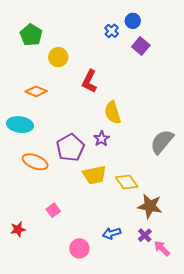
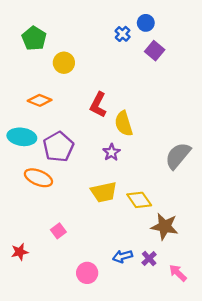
red L-shape: (89, 81) -> (98, 105), moved
purple pentagon: (70, 148) -> (58, 147), moved
purple cross: (145, 235) -> (149, 259), moved

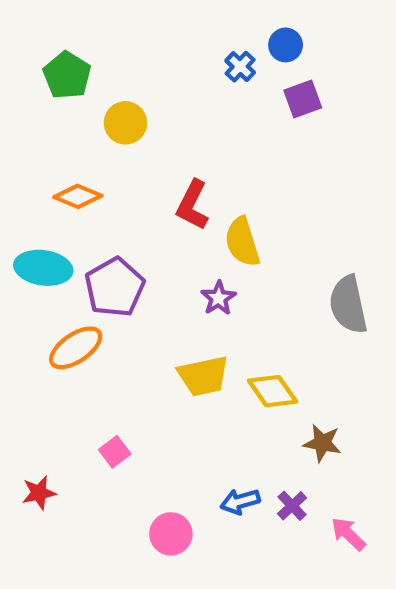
purple square: (155, 51) -> (303, 99), turned 30
gray semicircle: (178, 156) -> (348, 305), turned -52
orange ellipse: (38, 178) -> (76, 348), turned -56
brown star: (165, 226) -> (322, 443), size x0.7

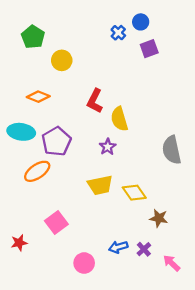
pink square: (115, 452) -> (56, 222), size x1.5

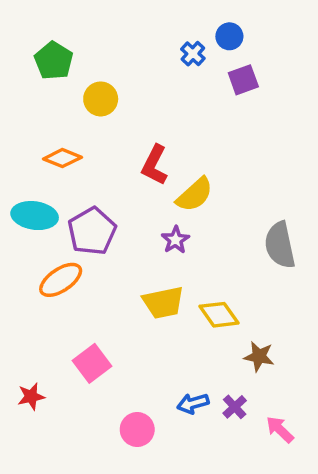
yellow semicircle: (119, 119) -> (195, 195), turned -115

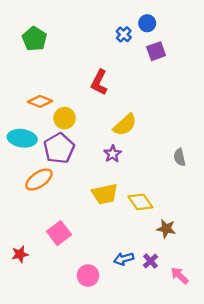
yellow circle: (101, 99) -> (65, 118), moved
red L-shape: (155, 165) -> (99, 82), moved
gray semicircle: (280, 245) -> (180, 157), size x0.6

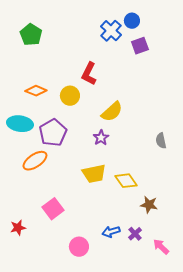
blue cross: (124, 34) -> (111, 31), size x1.5
yellow circle: (65, 118) -> (70, 96), moved

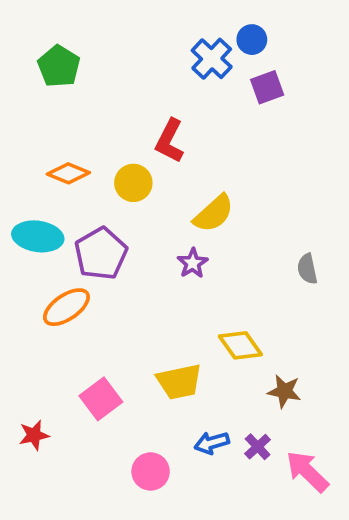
yellow trapezoid: (94, 174) -> (179, 382), moved
pink arrow: (161, 247) -> (307, 471), size x1.4

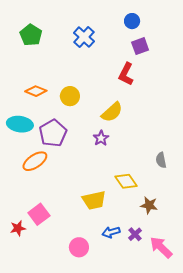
blue cross: (212, 59) -> (84, 37), moved
red L-shape: (170, 141) -> (126, 74), moved
gray semicircle: (307, 269) -> (161, 160), moved
pink square: (101, 399) -> (39, 214), moved

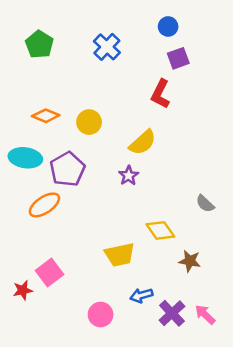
gray semicircle: (161, 160) -> (205, 204), turned -35
purple cross: (135, 234) -> (172, 313), moved, size x1.5
pink arrow: (161, 247) -> (205, 315), size x0.7

